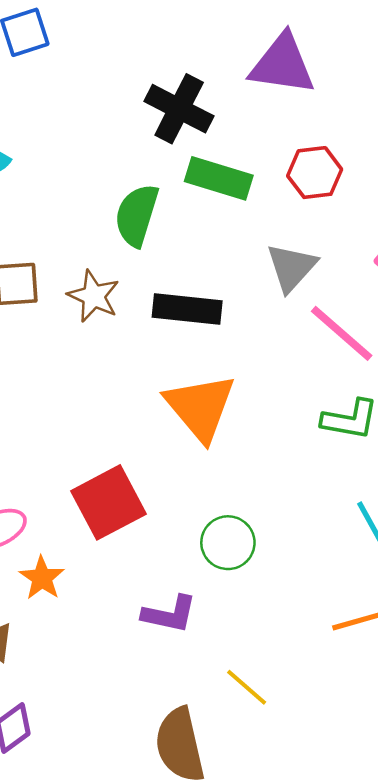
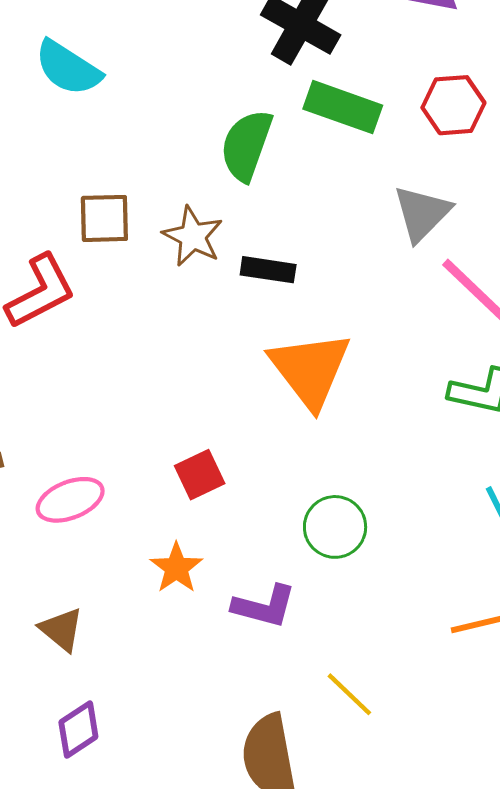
black rectangle: (187, 309) -> (268, 270), moved, size x0.7
red square: (108, 502) -> (200, 475), size x0.6
orange star: (42, 578) -> (176, 568), moved

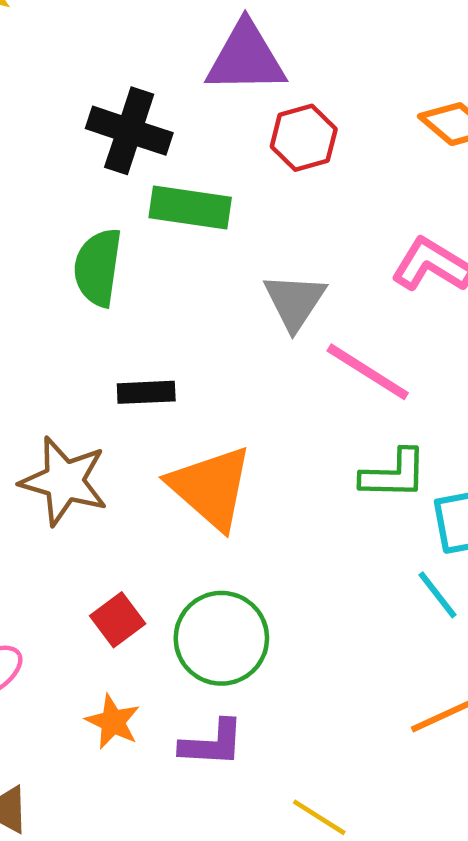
red hexagon: (453, 105) -> (304, 138), moved
brown star: (193, 236) -> (64, 481), moved, size x1.4
green circle: (335, 527) -> (221, 638), moved, size x1.4

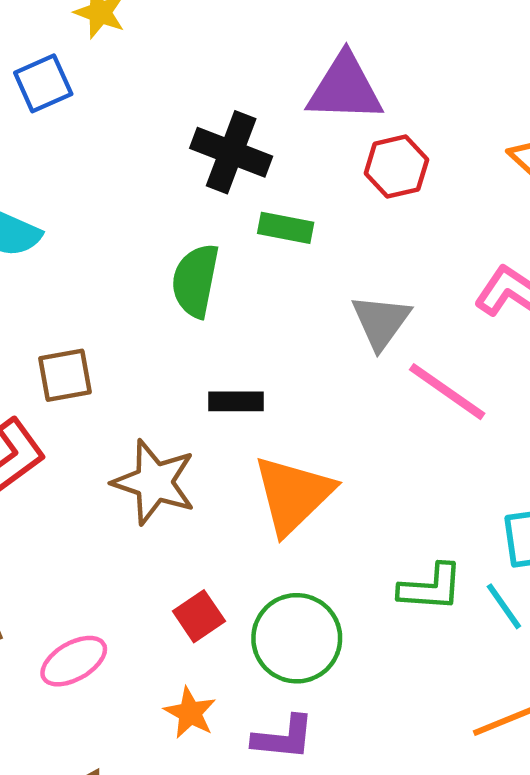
green rectangle: (190, 207) -> (286, 228), size x0.7
green L-shape: (394, 474) -> (431, 588), moved
orange triangle: (211, 487) -> (293, 495), turned 32

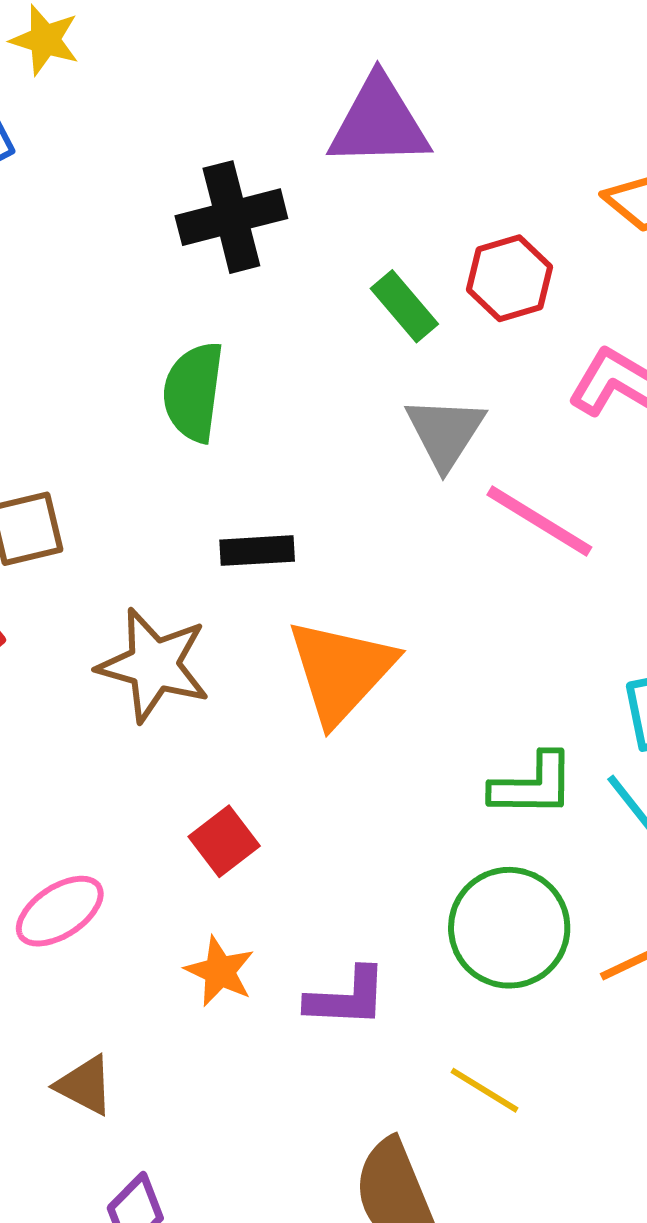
black cross: (231, 152) -> (231, 217), turned -32
red hexagon: (396, 167) -> (509, 278), moved
green rectangle: (286, 228) -> (404, 306), moved, turned 42
green circle: (297, 638) -> (509, 928), moved

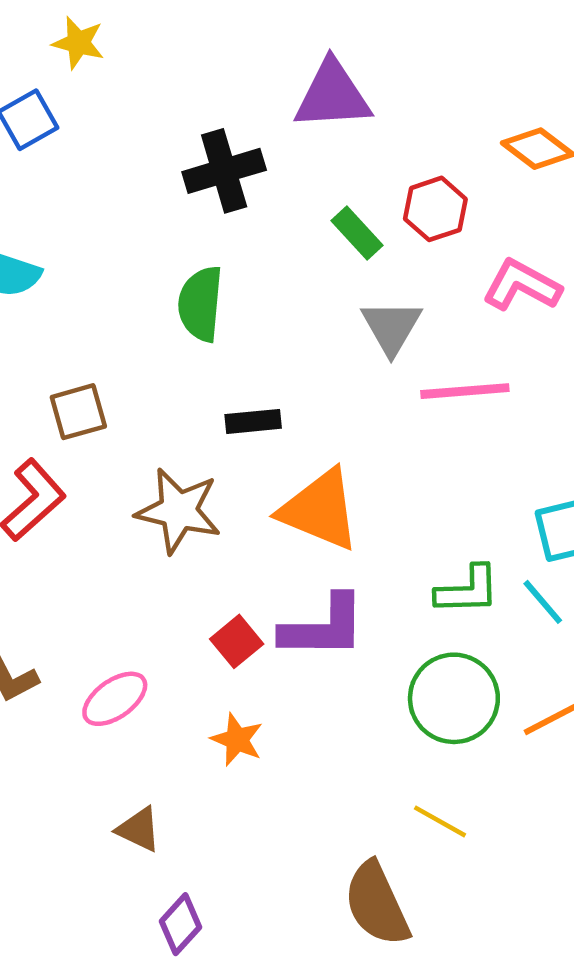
pink line: (539, 521) -> (465, 391), turned -34
orange triangle: (341, 671) -> (320, 510), turned -48
purple L-shape: (347, 998) -> (323, 627), moved, size x1.4

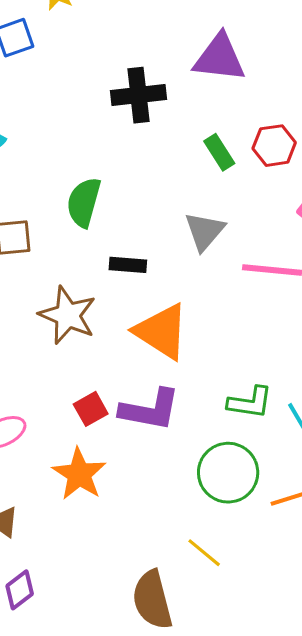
green semicircle: (201, 304) -> (84, 202), moved
gray triangle: (391, 327) -> (205, 231), moved
orange star: (237, 740) -> (79, 474), size x1.5

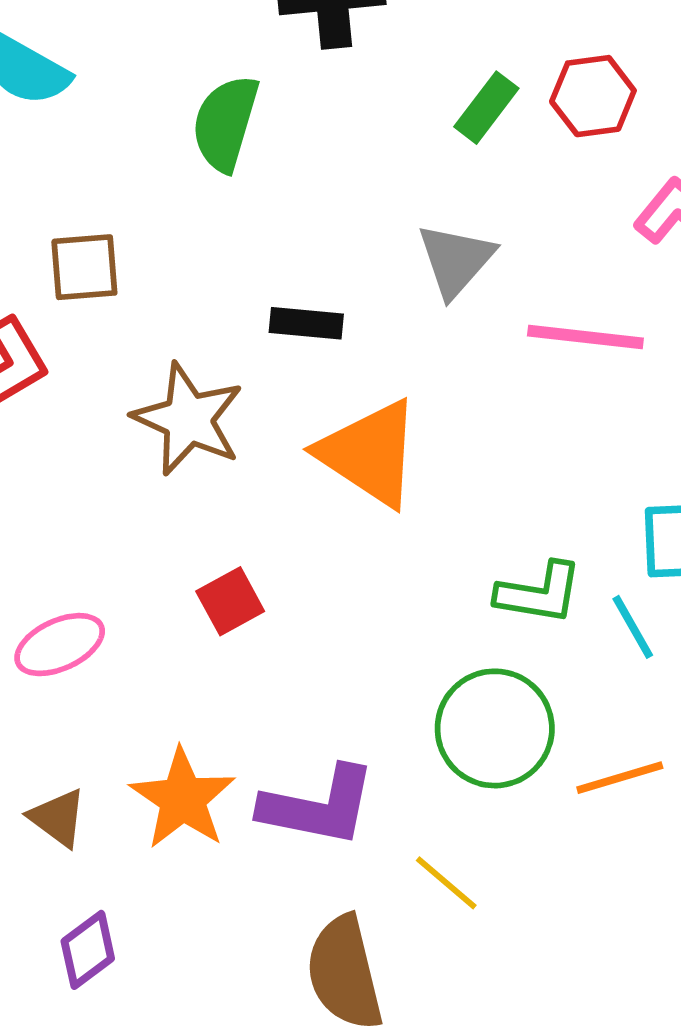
green rectangle: (219, 152) -> (486, 108), turned 69
green semicircle: (84, 202) -> (225, 123), moved
purple L-shape: (150, 410) -> (318, 806), moved
orange star: (79, 474) -> (183, 799), moved

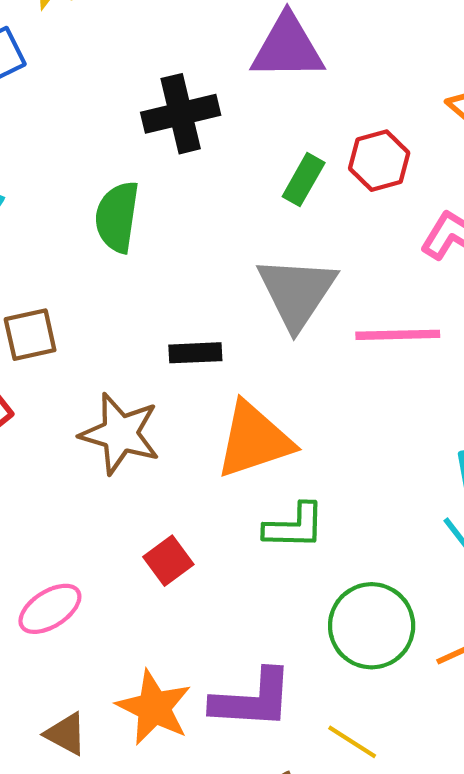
gray triangle: (456, 260) -> (297, 292), size x1.4
orange triangle: (370, 453) -> (254, 440), turned -44
green L-shape: (539, 593) -> (294, 526), moved

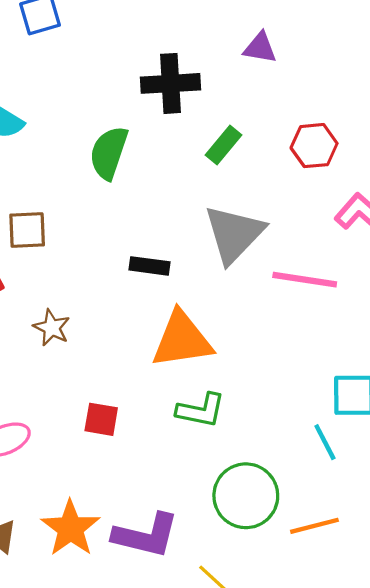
purple triangle: (287, 48) -> (260, 48), size x0.6
green rectangle: (304, 180) -> (223, 145), moved
brown star: (120, 434) -> (52, 328), moved, size x0.6
red square: (168, 561) -> (101, 419), turned 36

